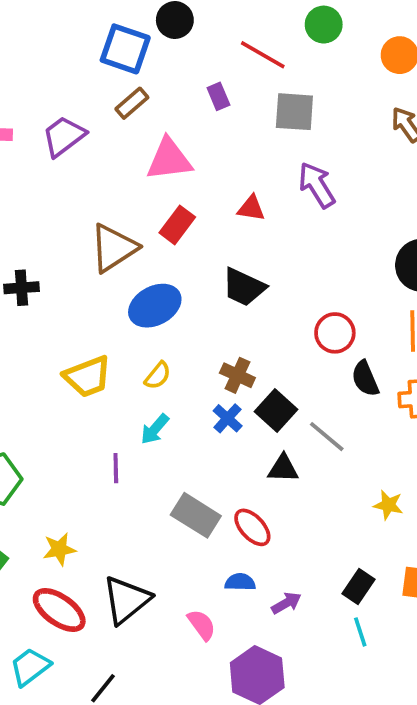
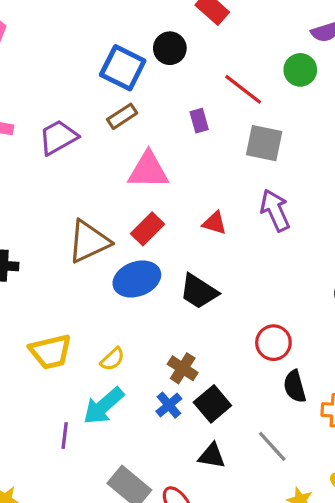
blue ellipse: (155, 306) -> (137, 279), moved
cyan arrow: (155, 429) -> (103, 406), size x1.5
gray line: (327, 437) -> (272, 446), moved

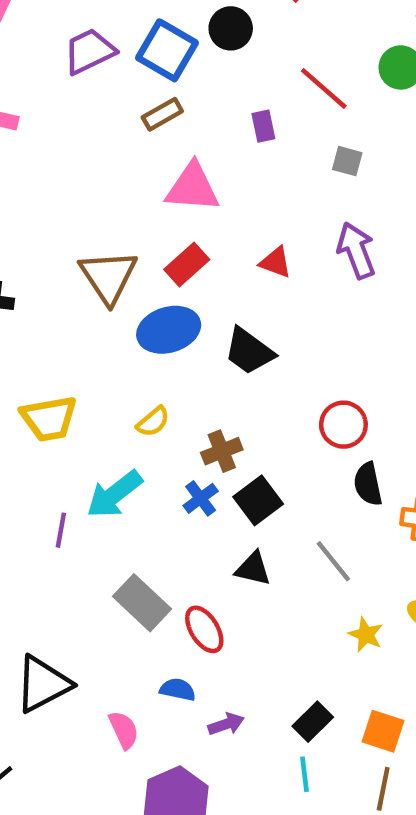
purple trapezoid: (58, 137) -> (89, 51), moved
gray square: (264, 143) -> (347, 161), size x0.6
brown triangle: (89, 242) -> (108, 277), turned -42
yellow semicircle: (112, 359) -> (153, 422), moved
brown cross: (183, 368) -> (222, 451), turned 32

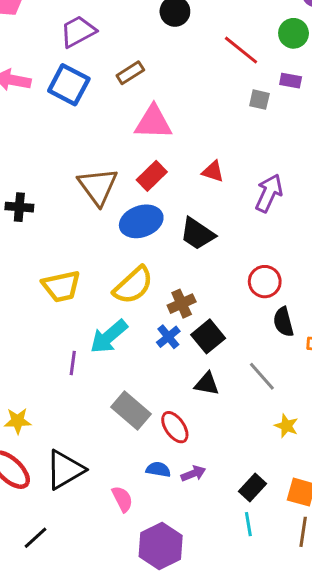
blue square: (167, 50) -> (69, 85), moved
purple rectangle: (263, 126) -> (291, 81), moved, turned -65
purple arrow: (356, 250) -> (269, 193), moved, turned 48
yellow semicircle: (153, 422) -> (133, 285), size x1.8
purple arrow: (226, 724) -> (193, 474), moved

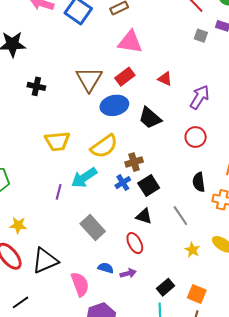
red circle: (265, 282) -> (196, 137), moved
red ellipse: (175, 427) -> (135, 243), moved
pink semicircle: (122, 499) -> (80, 284), size x1.4

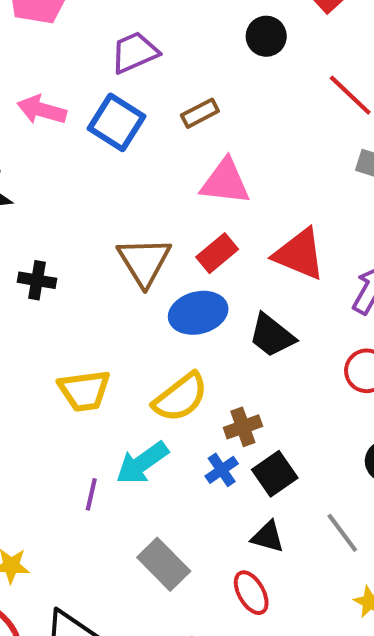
red triangle: (165, 79) -> (299, 254), size x1.8

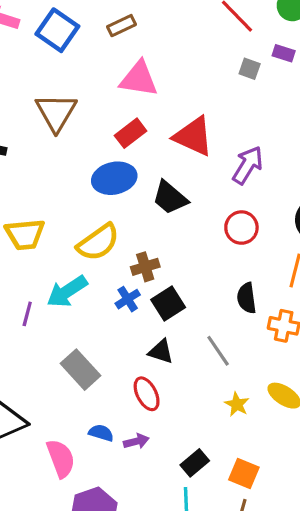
brown triangle: (144, 261) -> (56, 112), moved

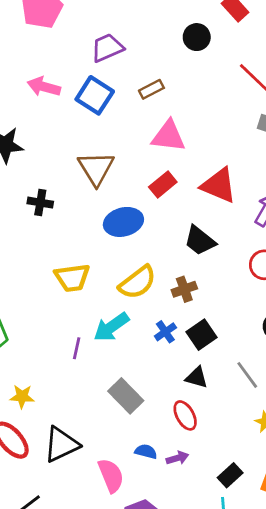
blue ellipse: (114, 178) -> (123, 222), moved
brown cross: (145, 267) -> (184, 289), moved

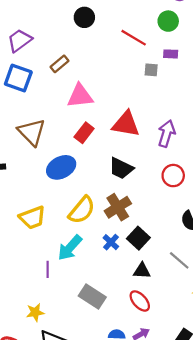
brown cross: (184, 289) -> (118, 207), size x1.4
yellow star: (22, 397) -> (35, 312), moved

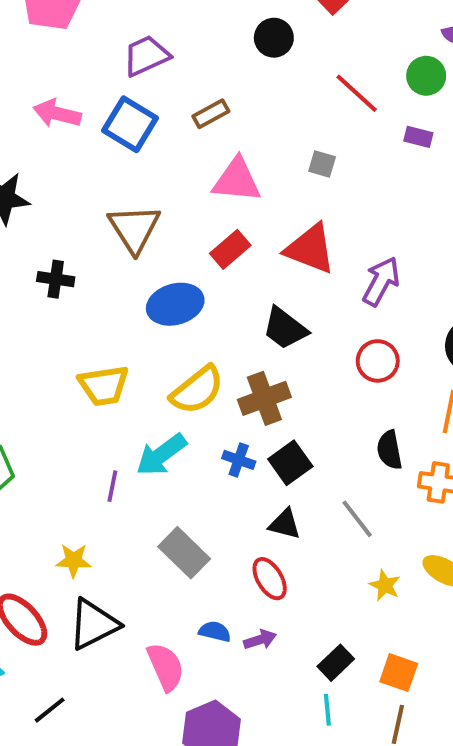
gray square: (151, 70) -> (322, 164), moved
blue cross: (111, 242) -> (239, 460), turned -35

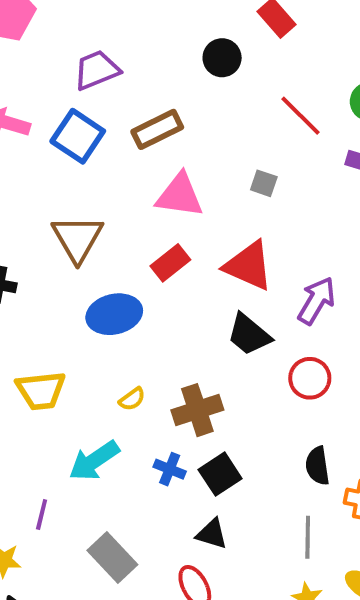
brown rectangle: (211, 114) -> (157, 129), size x1.4
black trapezoid: (285, 328) -> (249, 335), moved
yellow semicircle: (197, 390) -> (132, 399), size x0.5
purple line: (112, 486) -> (42, 514), moved
gray line: (357, 519) -> (308, 537), moved, turned 36

